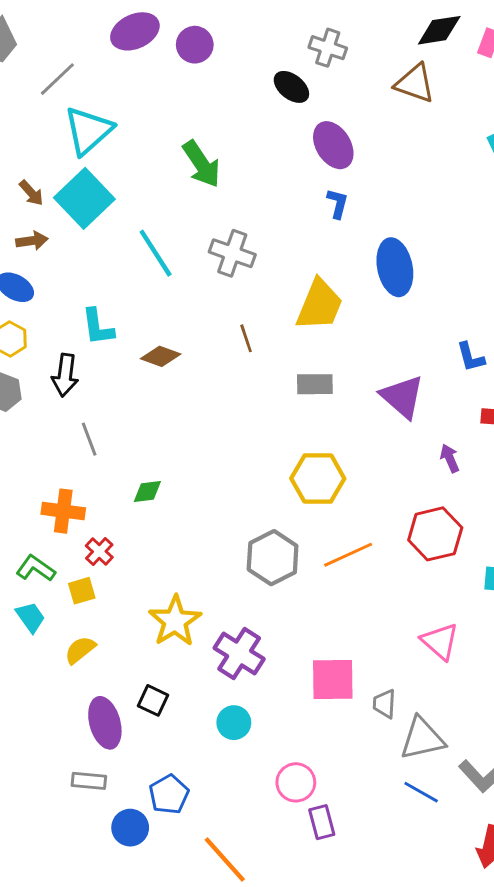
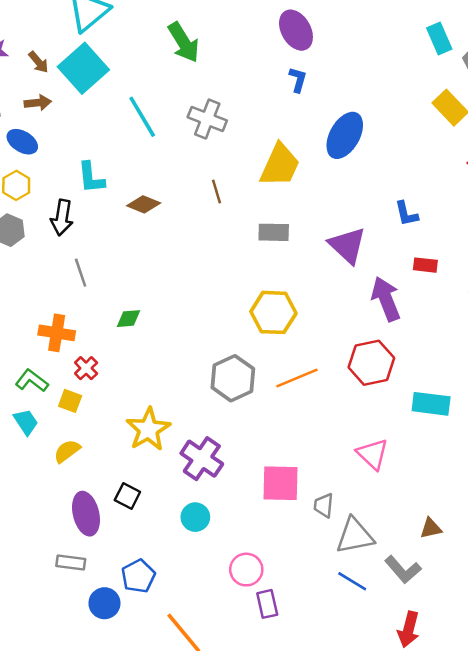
blue ellipse: (395, 267) -> (345, 135), turned 39
purple arrow: (450, 458) -> (386, 299), size x1.8
yellow square: (82, 591) -> (70, 401), turned 35

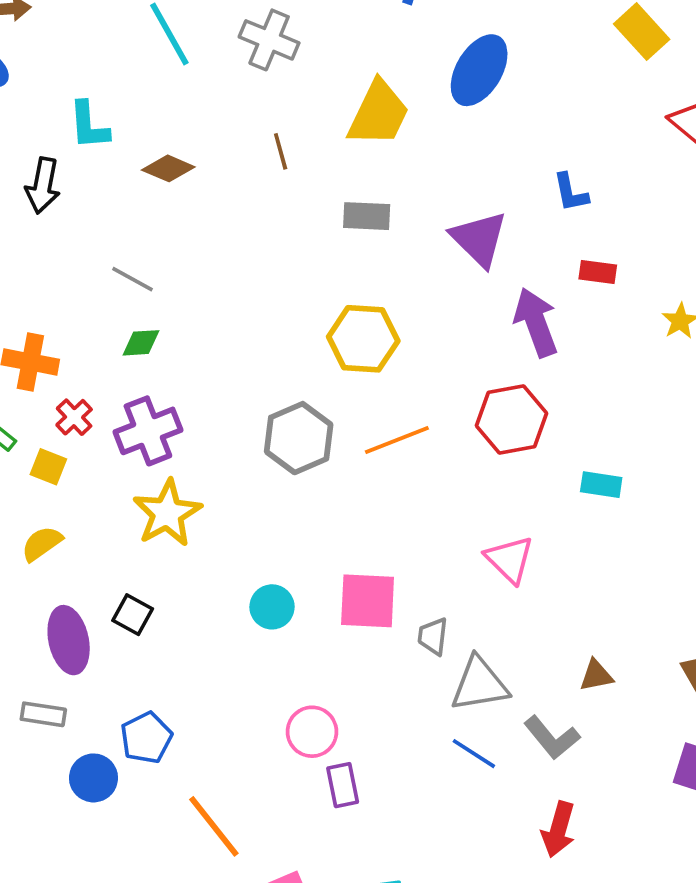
gray line: (81, 273) -> (133, 279), moved, turned -44
cyan rectangle: (431, 404) -> (601, 485), size x0.7
purple cross: (202, 459) -> (148, 431), moved, turned 33
cyan circle: (195, 517) -> (272, 607), moved

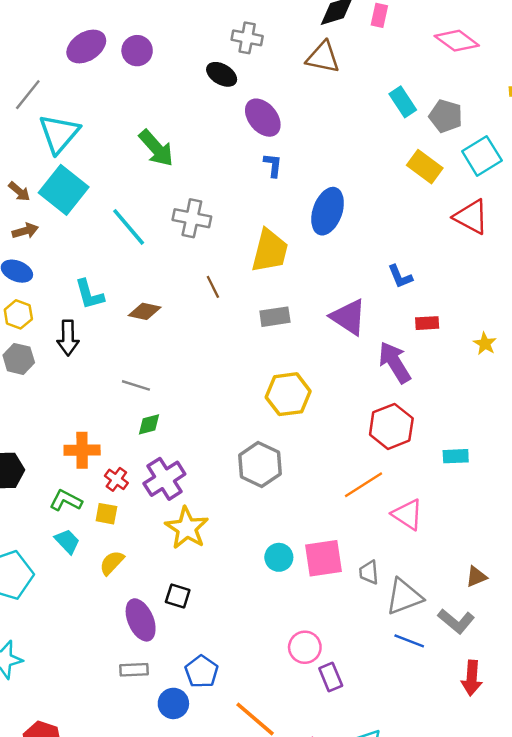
orange line: (397, 440) -> (364, 485), moved
cyan circle: (272, 607) -> (279, 557), moved

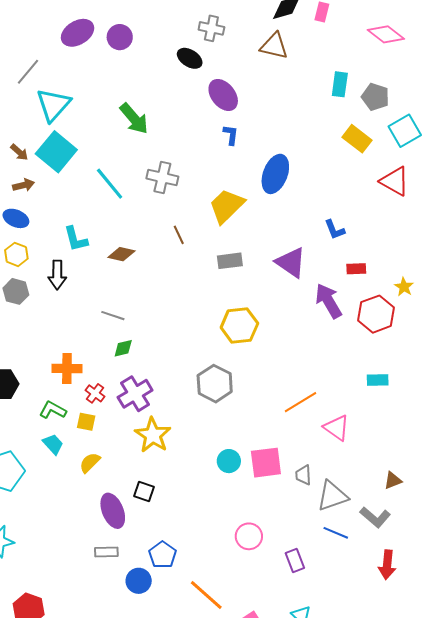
cyan rectangle: (403, 102) -> (340, 84), turned 40
yellow trapezoid: (270, 251) -> (227, 206), turned -150
red hexagon: (391, 426) -> (376, 314), moved
purple rectangle: (331, 677) -> (295, 560), moved

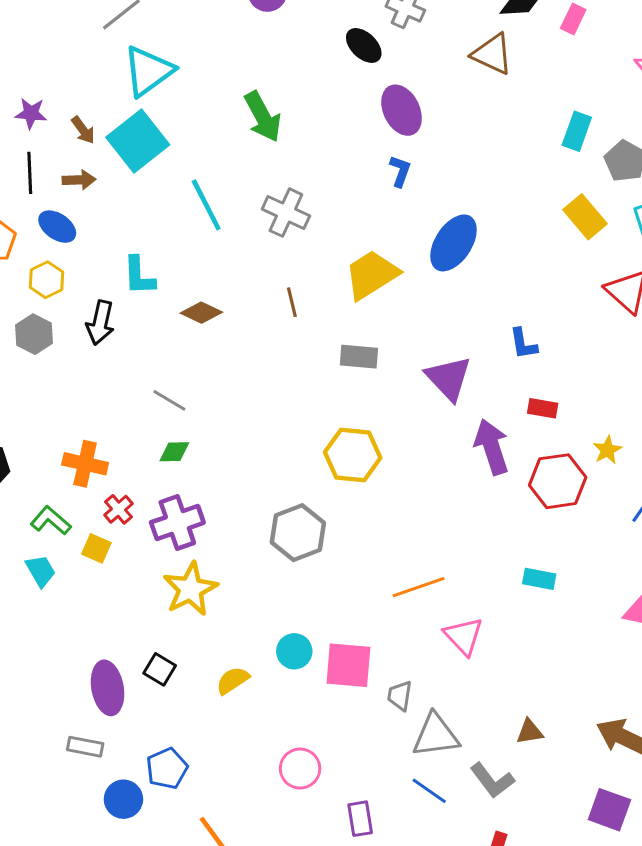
yellow semicircle: (90, 463) -> (233, 680), moved

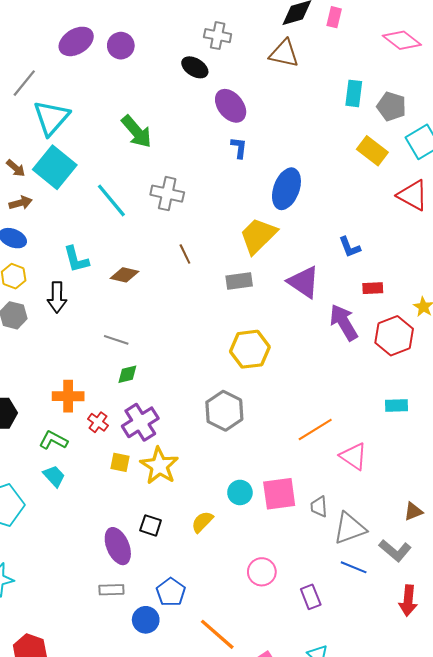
yellow trapezoid: (372, 275) -> (258, 236), moved
yellow square: (96, 548) -> (120, 462), moved

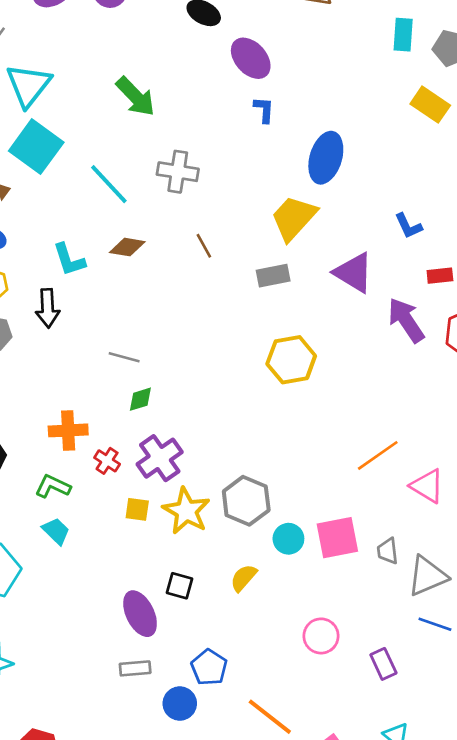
brown diamond: (125, 275) -> (127, 247), moved
gray hexagon: (224, 411) -> (246, 501), moved

